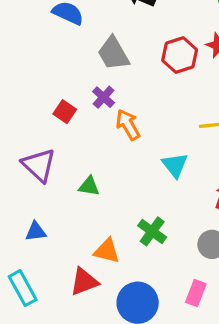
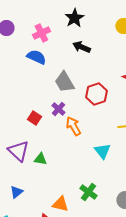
red hexagon: (180, 55) -> (96, 94), moved
green triangle: (89, 186) -> (40, 159), moved
blue triangle: (36, 231) -> (16, 192), turned -32

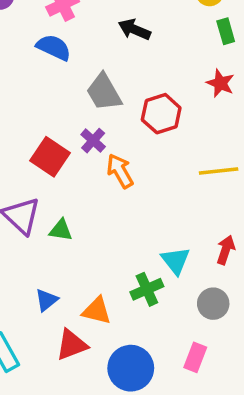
red square: (34, 118) -> (50, 157), size x1.5
cyan triangle: (102, 151) -> (176, 261), moved
blue triangle: (16, 192) -> (47, 300), moved
green cross: (88, 192) -> (147, 289), turned 30

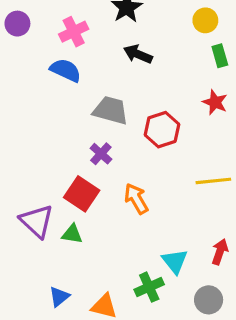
gray trapezoid: (104, 92) -> (111, 110), turned 135
red square: (50, 157) -> (82, 194), moved
orange arrow: (120, 171) -> (136, 199), moved

